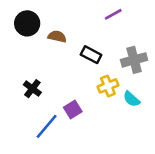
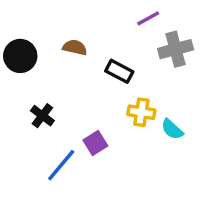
black circle: (27, 23) -> (20, 56), moved
gray cross: (134, 60) -> (176, 49), moved
yellow cross: (108, 86) -> (141, 112), turned 30

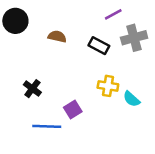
black circle: (20, 56) -> (15, 21), moved
black rectangle: (119, 71) -> (99, 46), moved
blue line: (61, 165) -> (47, 126), turned 52

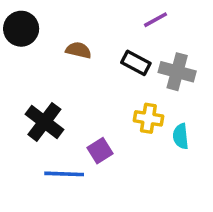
gray cross: (134, 38) -> (177, 72), moved, turned 30
black cross: (32, 89) -> (44, 122), size x1.5
cyan semicircle: (131, 99) -> (181, 136), turned 42

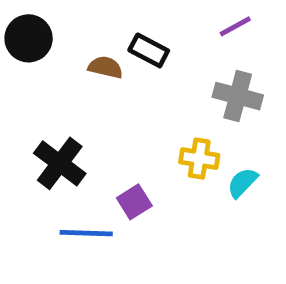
purple line: (156, 20) -> (235, 26), moved
black rectangle: (136, 63) -> (149, 50), moved
cyan semicircle: (181, 136) -> (242, 183), turned 50

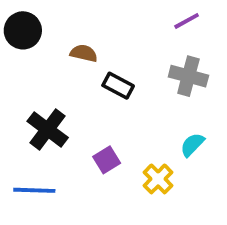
black rectangle: (149, 50) -> (118, 86), moved
yellow cross: (199, 159) -> (158, 179), moved, turned 36
blue line: (86, 233) -> (34, 190), moved

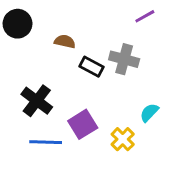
gray cross: (188, 76) -> (124, 59), moved
purple square: (107, 160) -> (83, 124), size x1.4
blue line: (34, 190) -> (46, 142), moved

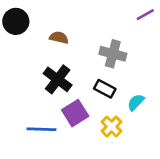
purple line: (145, 16) -> (145, 15), moved
black rectangle: (92, 67) -> (105, 89), moved
black cross: (37, 101) -> (58, 79), moved

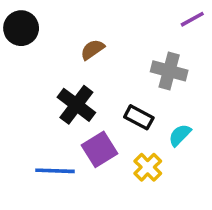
brown semicircle: (59, 38) -> (92, 50), moved, turned -48
gray cross: (113, 54) -> (169, 71), moved

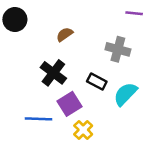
purple line: (192, 19) -> (134, 13), turned 35
cyan semicircle: (180, 135) -> (125, 94), size x1.5
yellow cross: (148, 167) -> (83, 130), moved

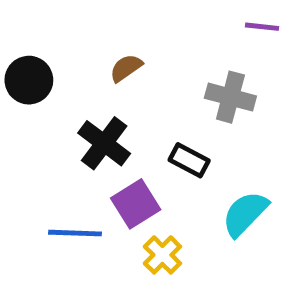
black circle: (15, 19) -> (29, 80), moved
cyan semicircle: (125, 94) -> (245, 214), moved

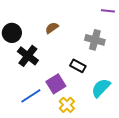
black cross: (104, 143) -> (28, 56), moved
blue line: (75, 233) -> (31, 96), turned -35

